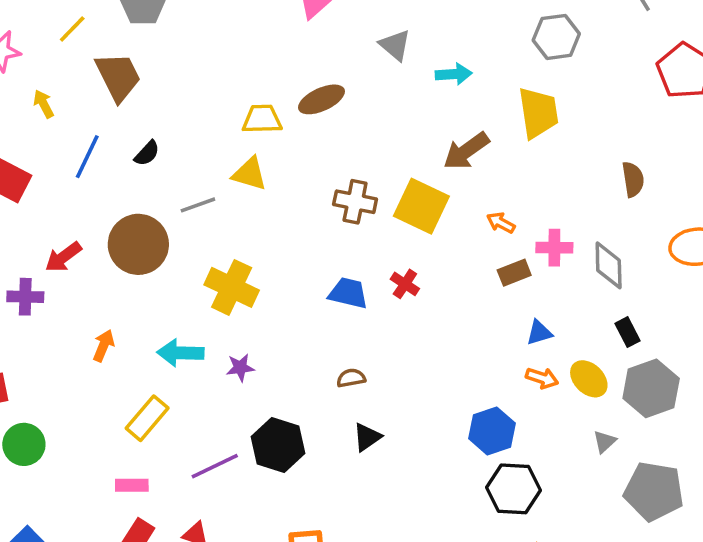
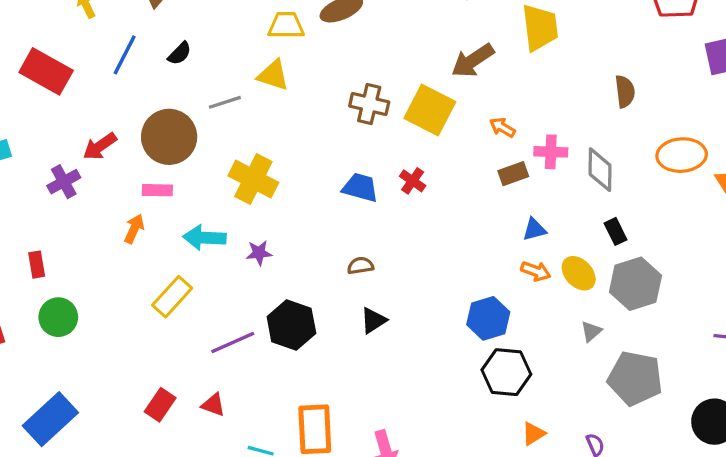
purple cross: (25, 297) -> (64, 182), turned -32
pink rectangle: (132, 485) -> (157, 190), moved

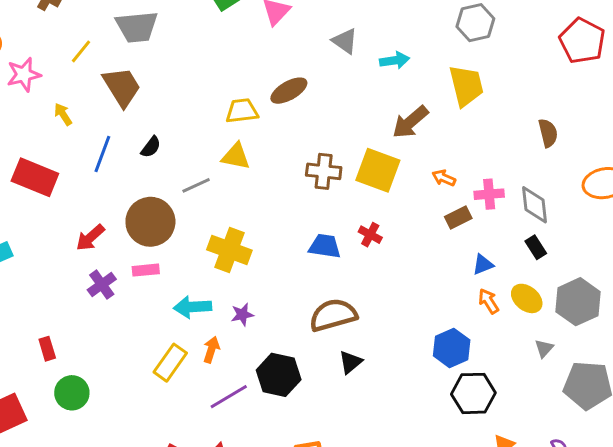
purple cross: (64, 182) -> (102, 285), moved
orange arrow: (134, 229) -> (211, 350), moved
black rectangle: (615, 231) -> (536, 247), moved
brown semicircle: (360, 266) -> (333, 315), size x2.0
orange arrow: (536, 271) -> (489, 301), turned -135

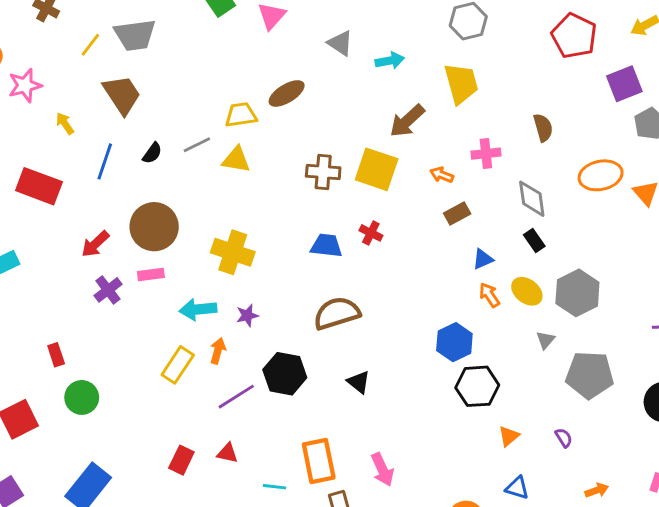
yellow line: (81, 51) -> (90, 45), moved
gray line: (196, 185) -> (197, 145), moved
pink cross: (489, 194) -> (486, 154), moved
black triangle: (350, 362) -> (359, 382), moved, turned -40

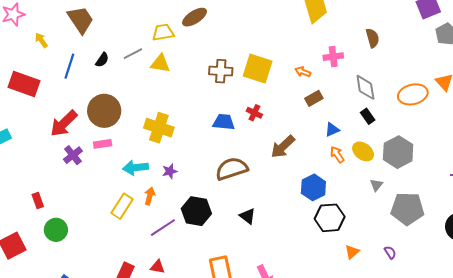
brown arrow: (407, 121) -> (283, 147), moved
orange ellipse: (601, 175) -> (413, 94), moved
red arrow: (95, 244) -> (64, 123), size x1.4

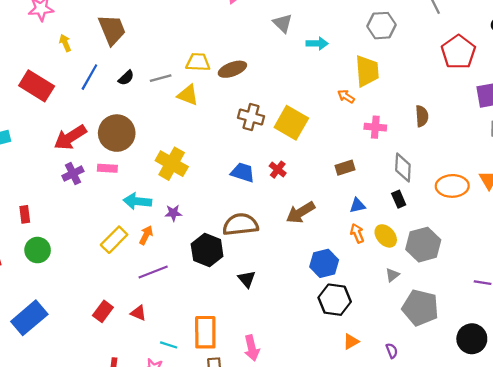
brown ellipse: (195, 17) -> (232, 69), moved
orange arrow: (303, 72) -> (346, 96), moved
black hexagon: (196, 211) -> (207, 250), moved

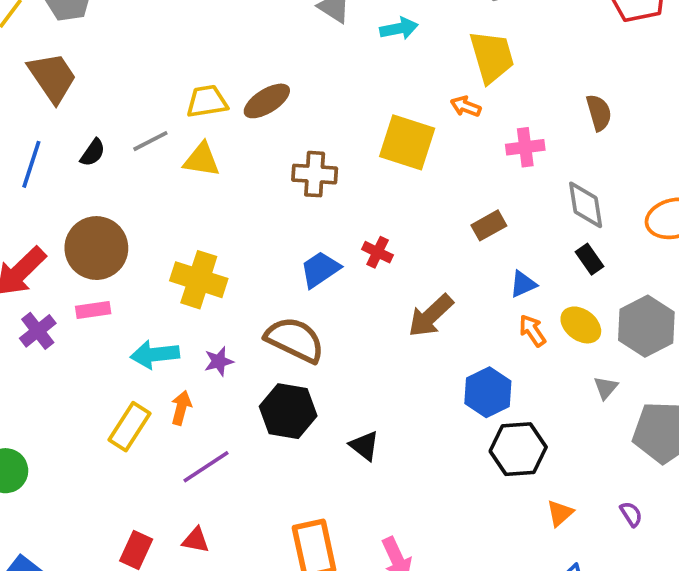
yellow square: (291, 123) -> (407, 142), moved
blue trapezoid: (243, 172) -> (320, 269), turned -40
brown semicircle: (240, 224) -> (295, 340), moved, turned 44

